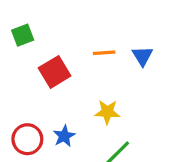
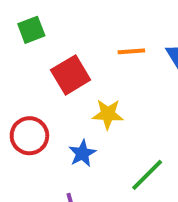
yellow star: (107, 112) -> (108, 114), moved
red circle: (27, 139) -> (29, 136), moved

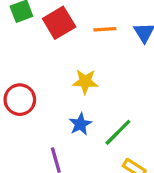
red square: (71, 75) -> (59, 23), moved
blue star: (82, 153) -> (80, 124), moved

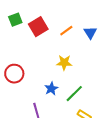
orange line: (105, 29) -> (66, 31), turned -32
yellow star: (85, 82) -> (64, 63), moved

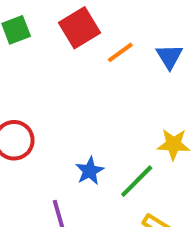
red square: (38, 27) -> (79, 28), moved
yellow star: (64, 63) -> (173, 144), moved

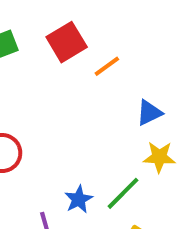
blue triangle: (169, 56) -> (149, 113), moved, turned 36
blue star: (90, 171) -> (79, 199), moved

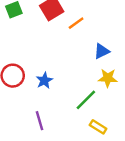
blue star: (79, 199) -> (44, 80), moved

